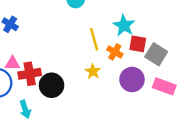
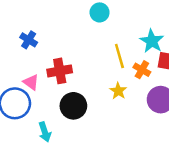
pink triangle: (12, 63) -> (31, 82), turned 35
red cross: (30, 74) -> (60, 71), moved

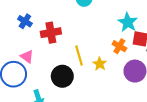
yellow line: (119, 56) -> (79, 56), moved
red cross: (60, 71) -> (51, 33), moved

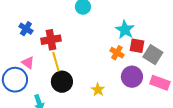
yellow line: (79, 56) -> (56, 62), moved
yellow star: (100, 64) -> (98, 90), moved

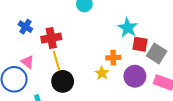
orange cross: (117, 53) -> (113, 58), moved, turned -32
yellow star: (98, 90) -> (102, 73), moved

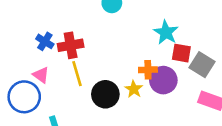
blue cross: (25, 27) -> (45, 41), moved
purple circle: (135, 76) -> (163, 80), moved
black circle: (63, 81) -> (105, 94), moved

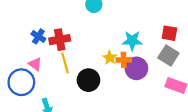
cyan star: (166, 32) -> (132, 41), moved, turned -30
red square: (181, 53) -> (169, 33), moved
yellow star: (134, 89) -> (110, 58), moved

